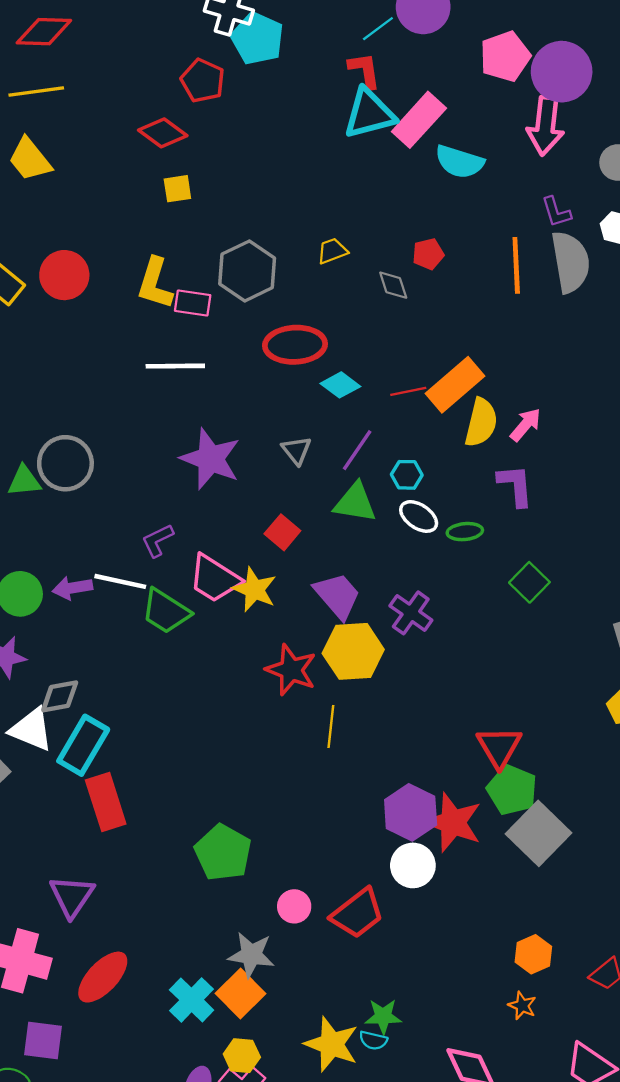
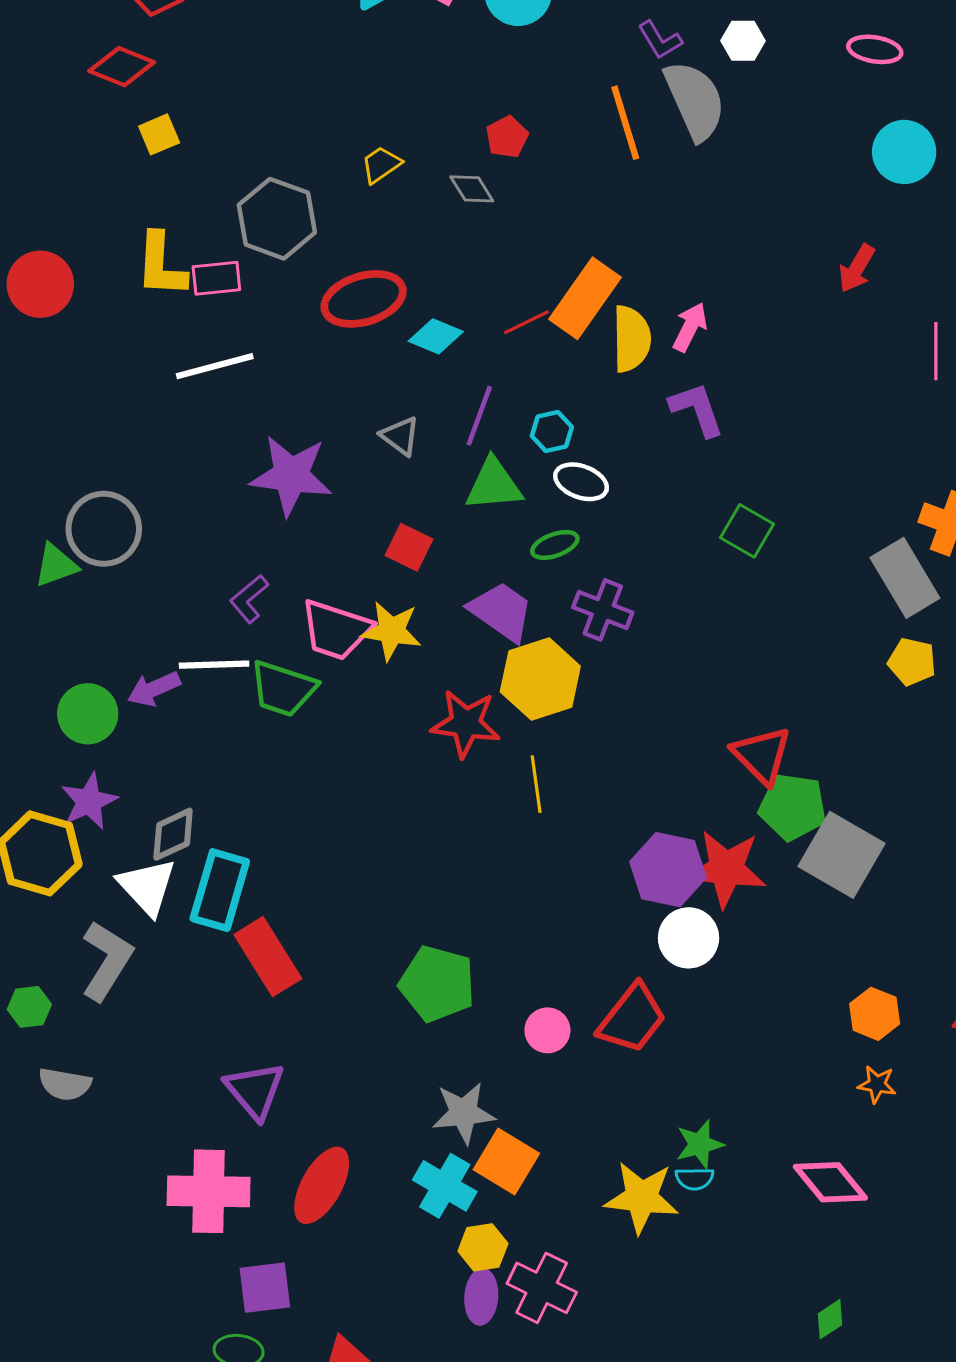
green ellipse: (465, 532) -> (555, 545), moved
white triangle: (31, 729) -> (147, 887), turned 39
gray star: (251, 955) -> (464, 1113), moved
yellow hexagon: (242, 1056) -> (483, 1247), moved

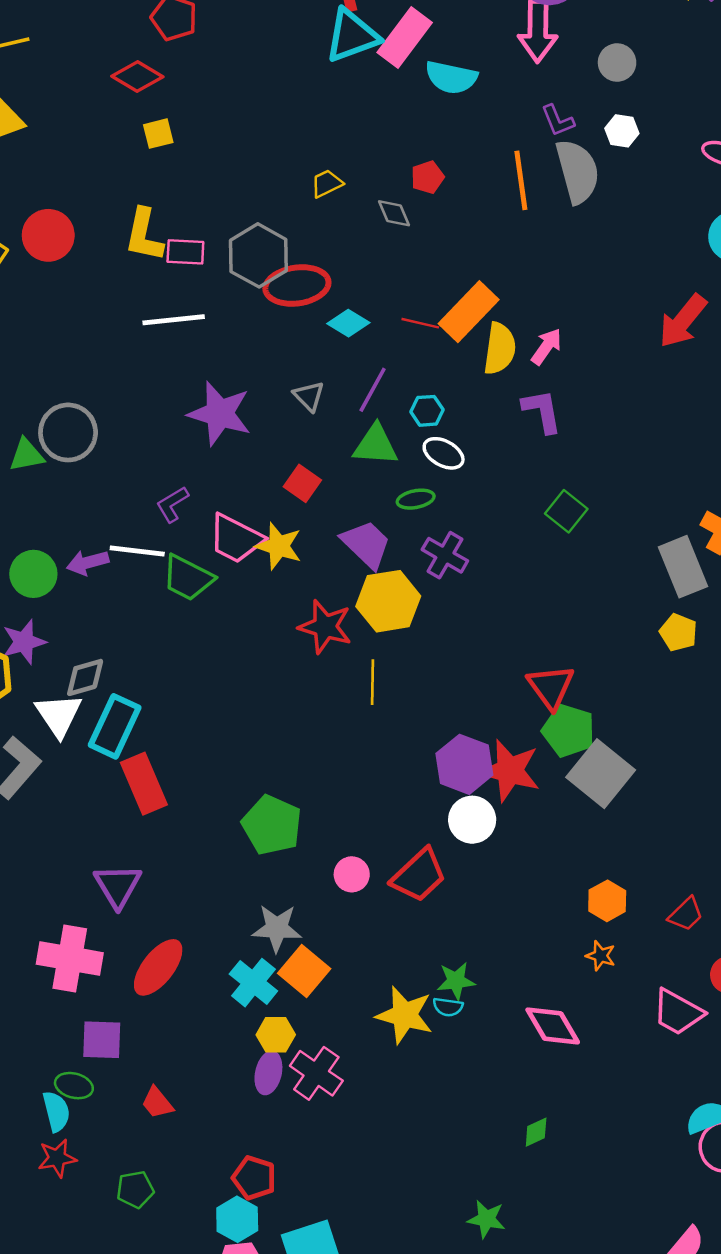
gray hexagon: (277, 219) -> (258, 255), moved
red arrow: (857, 268) -> (683, 321), size x1.5
red line: (526, 322) -> (420, 323), turned 30

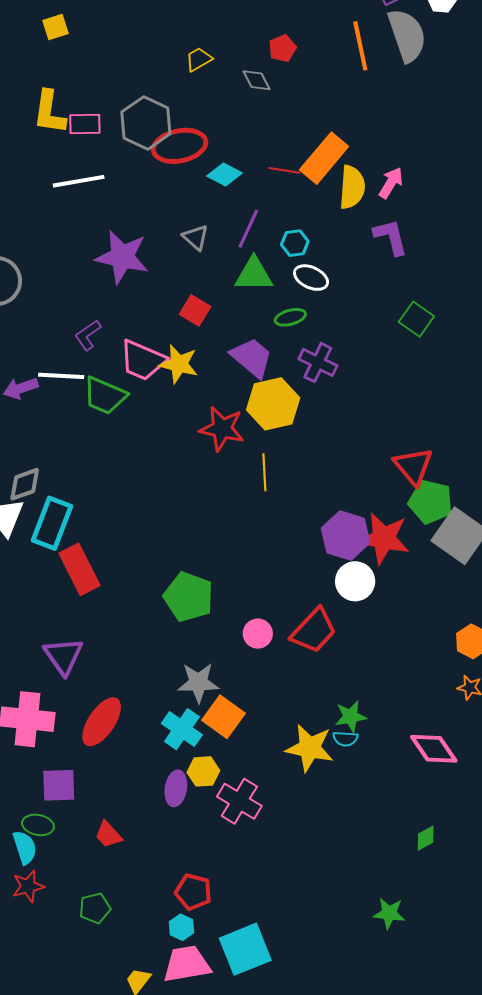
purple ellipse: (268, 1073) -> (176, 788), moved
cyan hexagon: (237, 1219) -> (181, 927), size x0.7

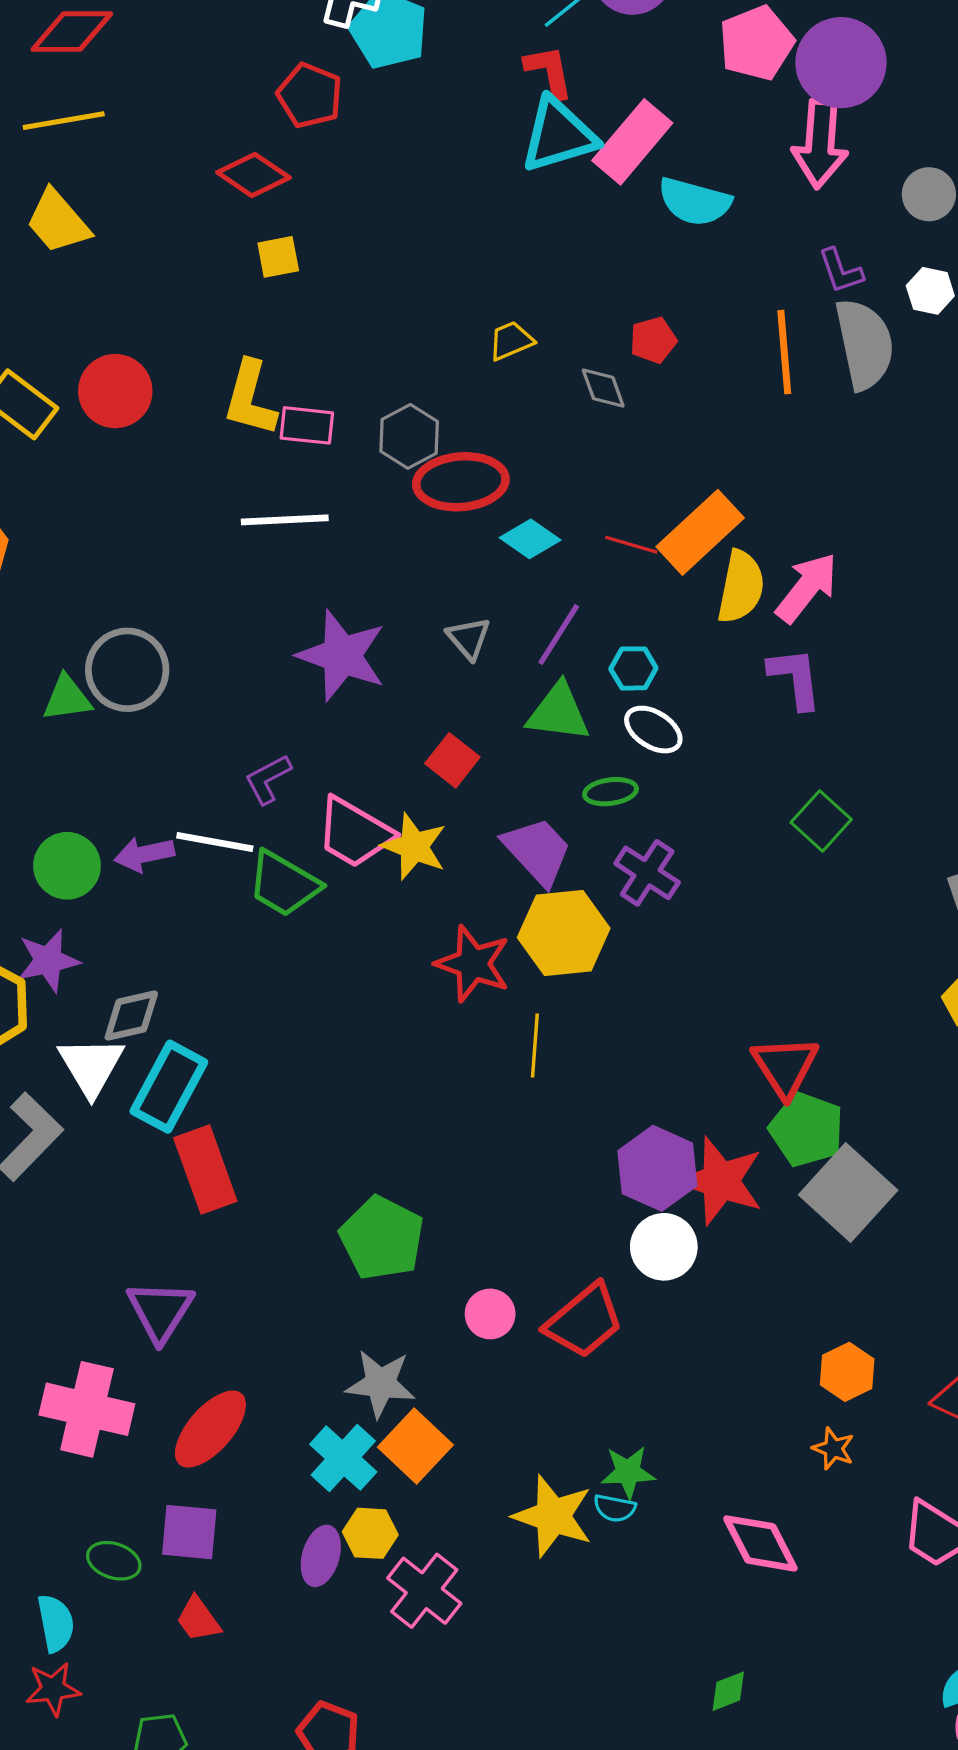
gray hexagon: (146, 123) -> (409, 436), size x0.7
pink arrow: (391, 183) -> (807, 588), size x1.4
purple square: (59, 785) -> (189, 1532), moved
green ellipse: (38, 825) -> (114, 1561), moved

